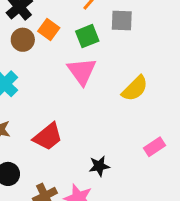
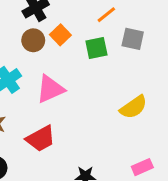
pink triangle: (82, 71) -> (50, 89), moved, turned 32

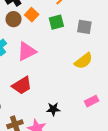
gray square: (133, 39) -> (84, 27), moved

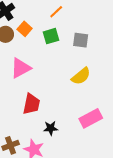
red trapezoid: (22, 85) -> (31, 104), moved, turned -45
pink rectangle: (92, 101) -> (91, 118), size x1.5

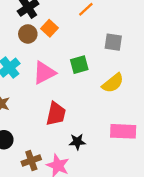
green square: (51, 36) -> (79, 65), moved
pink rectangle: (91, 118) -> (123, 131), turned 30

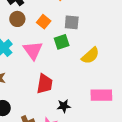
orange square: (50, 28) -> (44, 22), moved
gray square: (113, 42) -> (72, 22), moved
pink triangle: (44, 73) -> (33, 50), turned -35

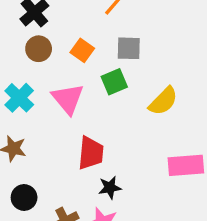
black star: (64, 106) -> (110, 188), moved

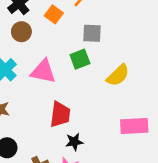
orange square: (82, 50) -> (54, 14), moved
pink triangle: (68, 99) -> (43, 71), turned -40

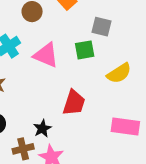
red trapezoid: (60, 114) -> (74, 103), moved
black star: (74, 142) -> (42, 128), moved, turned -30

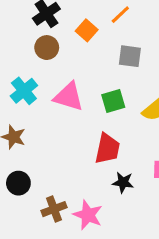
green square: (85, 50) -> (113, 101), moved
black star: (42, 128) -> (123, 182), moved, turned -30

